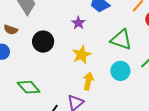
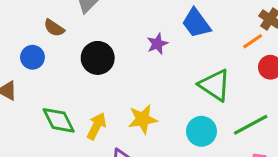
yellow star: (82, 55) -> (143, 119), moved
yellow arrow: (88, 81) -> (97, 126), moved

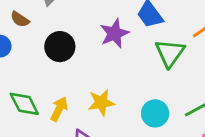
purple star: (157, 44) -> (114, 33), size x1.5
green triangle: (215, 85) -> (170, 53), moved, turned 32

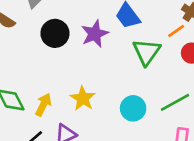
black circle: (60, 47) -> (55, 33), moved
yellow star: (101, 103) -> (83, 98), turned -30

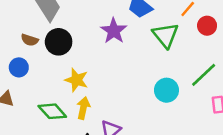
black circle: (55, 33) -> (59, 42), moved
yellow star: (83, 98) -> (76, 80), moved

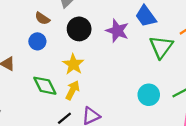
purple star: (114, 31) -> (117, 31), turned -30
black circle: (59, 42) -> (79, 29), moved
blue circle: (19, 67) -> (37, 41), moved

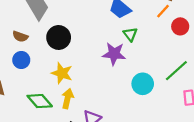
purple star: (117, 31) -> (114, 54), moved
green triangle: (161, 47) -> (130, 34), moved, size x0.6

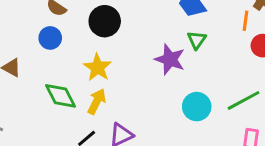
orange line: (163, 11) -> (246, 21), turned -48

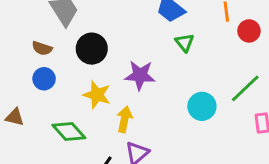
purple star: (170, 59) -> (140, 75), moved
yellow arrow: (97, 101) -> (125, 119), moved

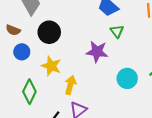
purple star: (140, 75) -> (97, 52), moved
blue circle: (44, 79) -> (22, 52), moved
green diamond: (69, 131) -> (29, 92), turned 65

